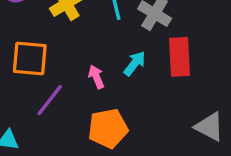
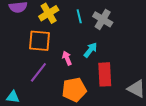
red rectangle: (180, 57) -> (105, 74), moved
orange square: (30, 58) -> (39, 41), moved

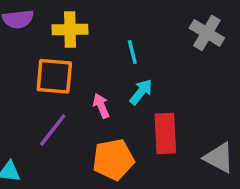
yellow cross: (49, 13) -> (70, 29), turned 30
cyan line: (79, 16) -> (132, 52), moved
gray cross: (103, 19) -> (207, 33), moved

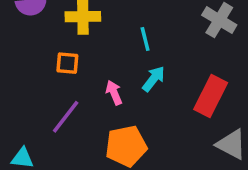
orange square: (54, 76) -> (67, 63), size x0.6
red rectangle: (165, 133) -> (211, 96), moved, turned 30

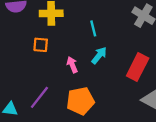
purple line: (66, 117) -> (39, 97), moved

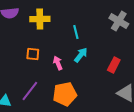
orange square: (41, 45) -> (33, 54), moved
red rectangle: (138, 67) -> (114, 65), size x0.7

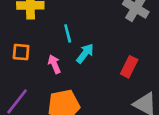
cyan line: (76, 32) -> (68, 33), moved

